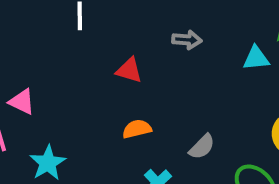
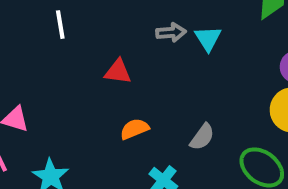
cyan triangle: (256, 58) -> (208, 38), moved, turned -48

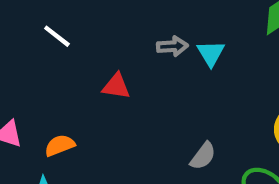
white line: (60, 25) -> (57, 36), turned -44
orange semicircle: (134, 129) -> (60, 145), moved

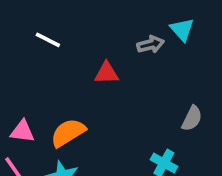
gray arrow: (172, 46) -> (151, 44), moved
orange semicircle: (60, 145) -> (68, 133), size x1.4

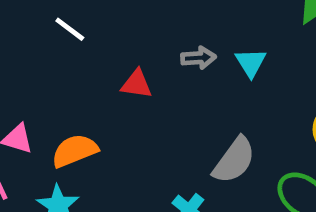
cyan triangle: (182, 29) -> (251, 63), moved
gray semicircle: (192, 118) -> (234, 160), size x1.5

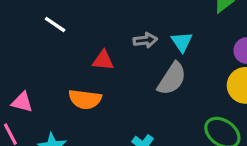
orange semicircle: (75, 151) -> (85, 99), moved, turned -148
gray semicircle: (234, 160) -> (172, 79), moved

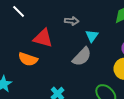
gray arrow: (145, 40) -> (72, 21), moved
red triangle: (103, 60) -> (43, 38), size x1.5

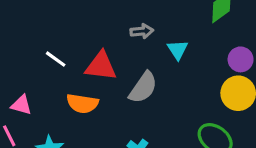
white line: (19, 11) -> (56, 59), moved
gray semicircle: (82, 57) -> (143, 88), moved

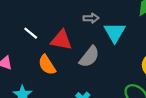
cyan triangle: (178, 50) -> (115, 32), size x1.5
orange semicircle: (82, 103) -> (47, 65), turned 45

